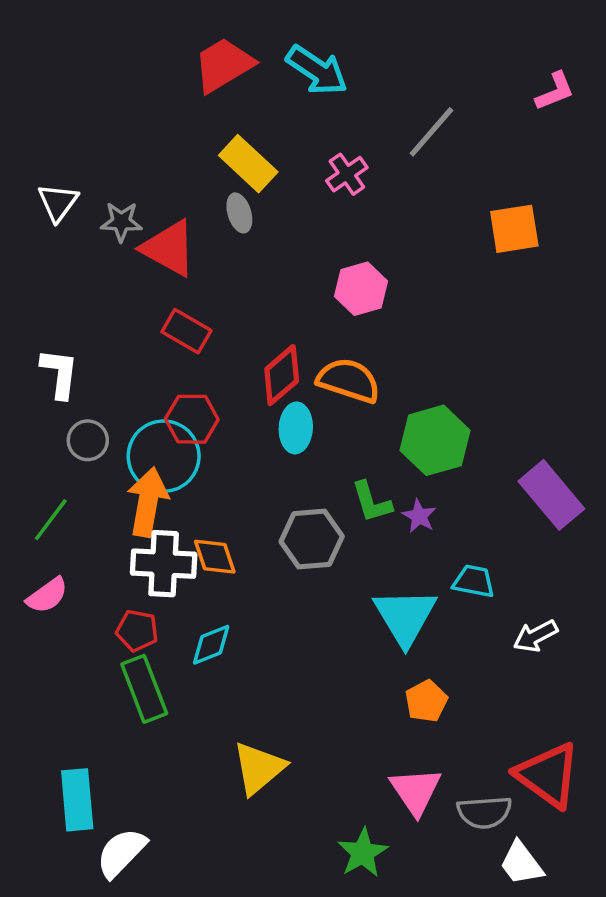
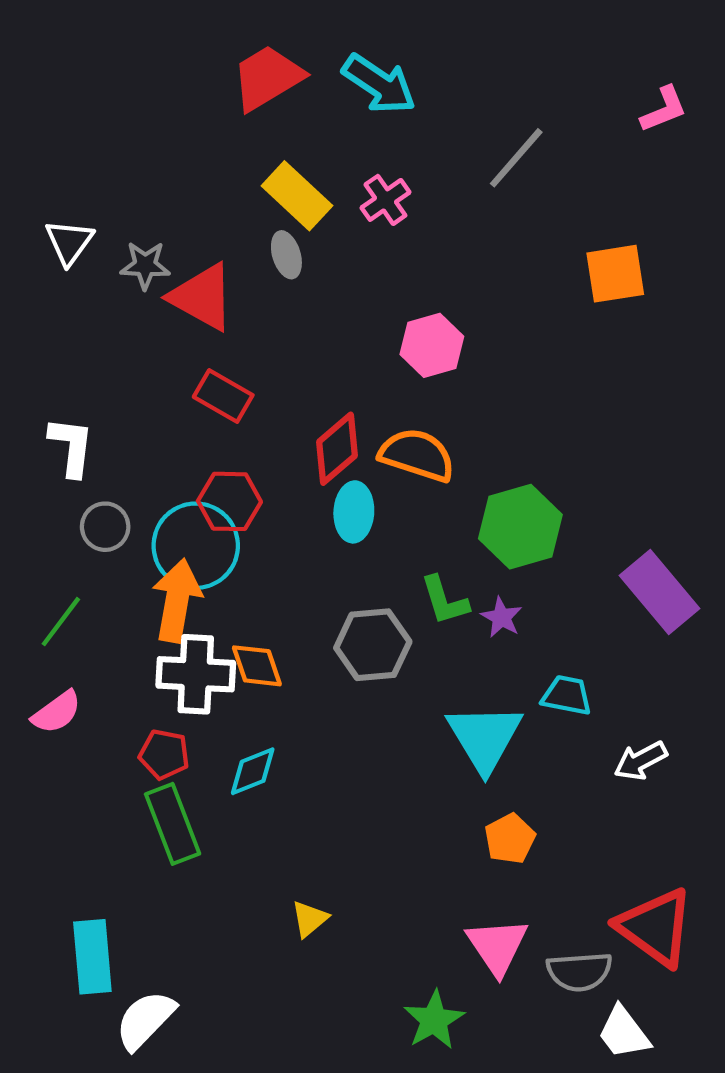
pink cross: (347, 174) -> (385, 200), moved
yellow triangle: (259, 768) -> (310, 919), size x0.6

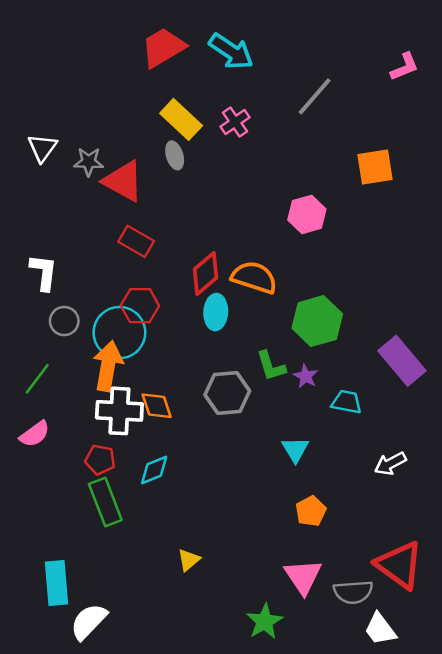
pink hexagon: (432, 345) -> (307, 214), moved
cyan trapezoid: (567, 695) -> (347, 402), moved
cyan triangle: (485, 737) -> (295, 449), size x0.6

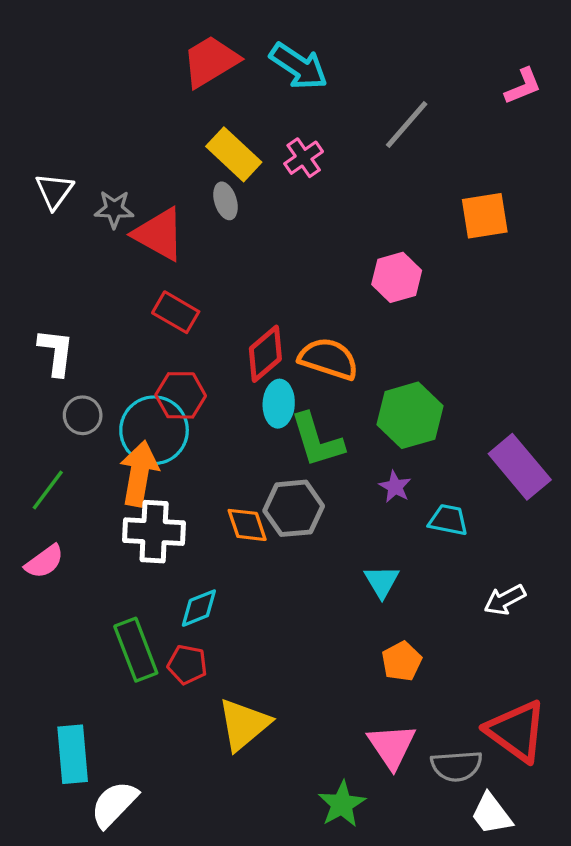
green L-shape: (271, 366) -> (317, 440), moved, size x1.4
orange diamond: (157, 406) -> (247, 525), moved
red pentagon: (100, 460) -> (187, 665), moved
yellow triangle: (189, 560) -> (244, 724), size x1.8

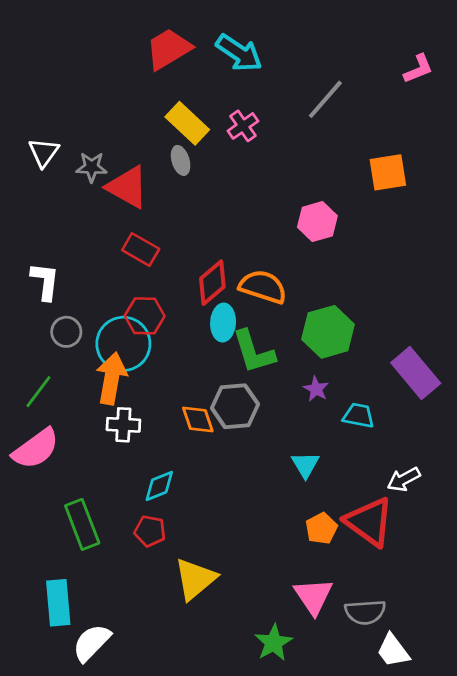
white cross: (154, 532) -> (123, 425), size x0.7
pink semicircle: (44, 562) -> (36, 449), size x1.5
green rectangle: (136, 650) -> (82, 524), moved
red triangle: (516, 731) -> (369, 522), moved

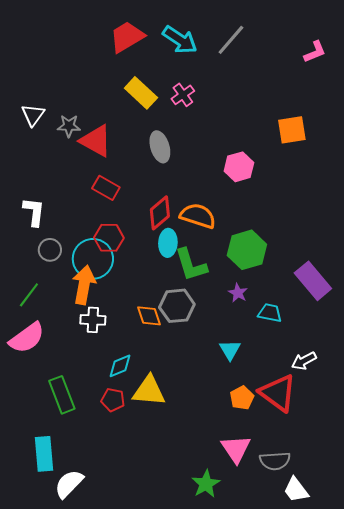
gray line: (325, 99) -> (231, 40), moved
gray ellipse: (181, 160) -> (160, 147), moved, size x1.4
yellow triangle: (195, 579) -> (149, 391), moved, turned 45

